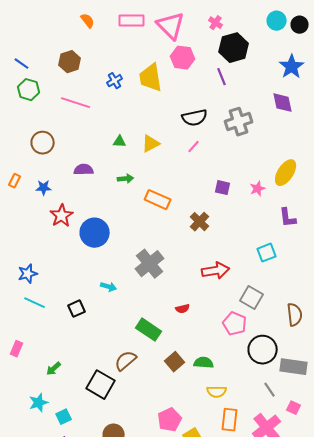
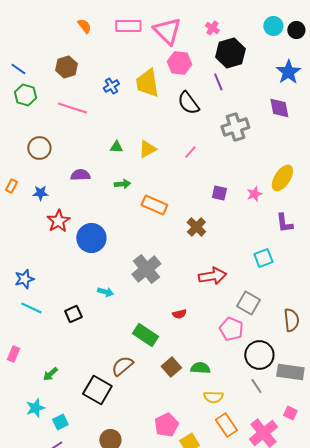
black semicircle: (195, 118) -> (188, 103), moved, turned 65
gray line: (270, 390) -> (256, 386), moved
orange rectangle: (230, 420) -> (226, 425), turned -40

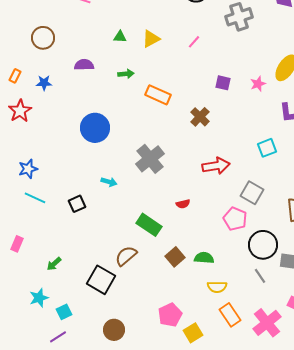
red star: (58, 221) -> (20, 111), moved

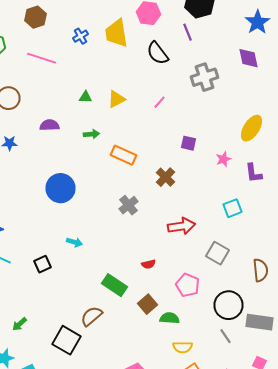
pink star: (258, 84) -> (224, 159), moved
gray cross: (150, 159) -> (128, 205), moved, size x0.7
pink pentagon: (235, 219) -> (188, 285), moved
brown square: (175, 257) -> (148, 304), moved

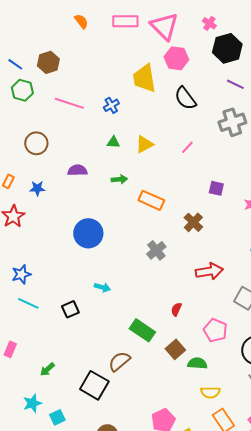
brown hexagon: (36, 17) -> (48, 62), moved
purple line: (188, 32) -> (235, 84), moved, turned -42
blue cross: (80, 36) -> (111, 105), moved
red semicircle: (148, 264) -> (176, 309), turned 128

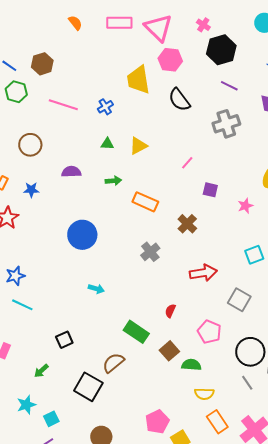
pink line: (187, 147) -> (187, 163), moved
black square: (70, 309) -> (64, 340), moved

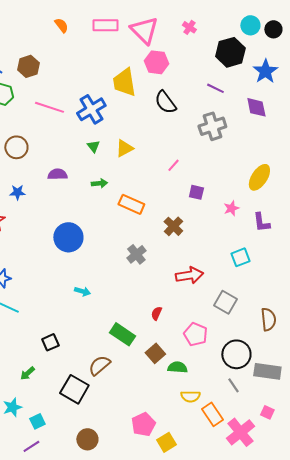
black hexagon: (221, 50) -> (230, 52), moved
blue cross: (105, 107) -> (91, 109), size x1.8
green triangle: (107, 144) -> (93, 146), turned 48
orange rectangle: (217, 422) -> (212, 414), moved

